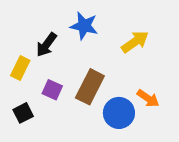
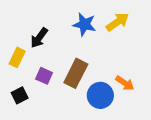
blue star: (84, 26) -> (84, 24), moved
yellow arrow: (135, 42) -> (117, 22), moved

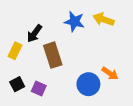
yellow arrow: (117, 22) -> (104, 19), turned -126
brown rectangle: (76, 73) -> (53, 55), moved, turned -45
purple square: (44, 76) -> (39, 88), moved

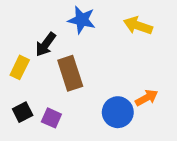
blue star: (74, 22) -> (82, 20), moved
orange arrow: (110, 73) -> (147, 98), turned -63

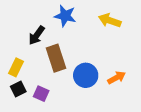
yellow rectangle: (20, 67) -> (16, 67), moved
blue circle: (118, 112) -> (86, 75), moved

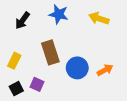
black arrow: (37, 35) -> (23, 20), moved
black square: (18, 89) -> (16, 89), moved

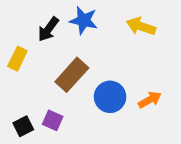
black arrow: (23, 20) -> (48, 29), moved
brown rectangle: (50, 52) -> (72, 75), turned 60
yellow rectangle: (14, 61) -> (17, 59), moved

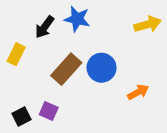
yellow arrow: (141, 26) -> (148, 24), moved, turned 145
blue circle: (110, 97) -> (102, 68), moved

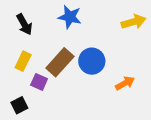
black arrow: (45, 27) -> (24, 24), moved, turned -65
yellow rectangle: (16, 54) -> (23, 61), moved
purple square: (49, 111) -> (39, 82), moved

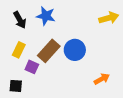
blue star: (70, 17) -> (46, 16), moved
orange arrow: (125, 83) -> (102, 79), moved
black square: (19, 105) -> (16, 86), turned 32

